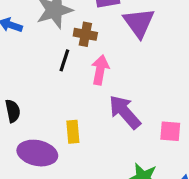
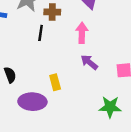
pink arrow: (100, 70) -> (82, 33), moved
purple arrow: (125, 112) -> (89, 62), size x0.7

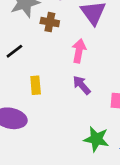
black line: (41, 33) -> (14, 51), moved, turned 35
yellow rectangle: (55, 82) -> (36, 85), moved

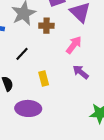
pink arrow: (79, 51) -> (74, 45), turned 36

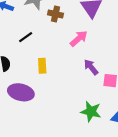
purple arrow: (81, 72) -> (91, 67), moved

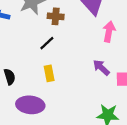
black line: (26, 37) -> (47, 43), moved
pink arrow: (79, 39) -> (109, 32), moved, turned -30

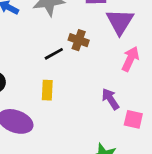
brown cross: (56, 16) -> (79, 40), moved

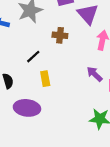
black line: (54, 54) -> (33, 57), moved

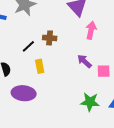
brown cross: (60, 35) -> (50, 38), moved

